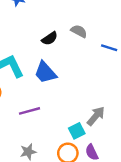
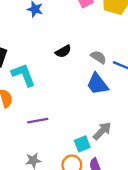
gray semicircle: (79, 31) -> (98, 57), moved
blue trapezoid: (45, 72) -> (97, 84), moved

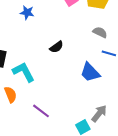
gray semicircle: (98, 57) -> (100, 32), moved
purple line: (38, 121) -> (41, 111), turned 54

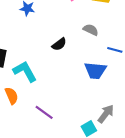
gray semicircle: (100, 32) -> (91, 30), moved
blue trapezoid: (90, 72) -> (95, 71), turned -40

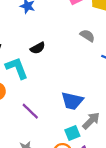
black semicircle: (59, 44) -> (38, 48), moved
blue trapezoid: (95, 71) -> (72, 101), moved

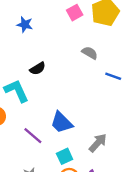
blue trapezoid: (72, 101) -> (62, 122), moved, turned 35
cyan square: (72, 133) -> (65, 156), moved

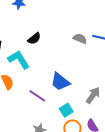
gray semicircle: (90, 53) -> (80, 39), moved

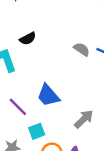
cyan square: (66, 110) -> (37, 131), moved

